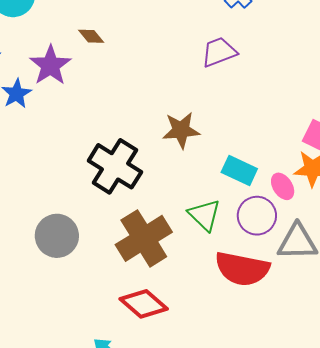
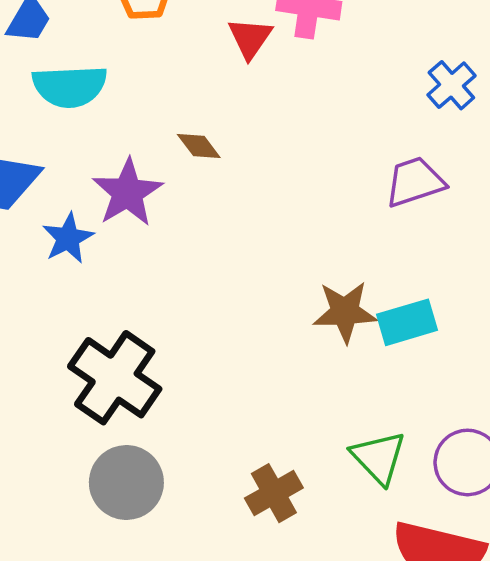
black cross: (115, 166) -> (115, 378), moved
cyan rectangle: (239, 170) -> (407, 322), moved, turned -44
brown cross: (144, 238) -> (274, 493), size x0.6

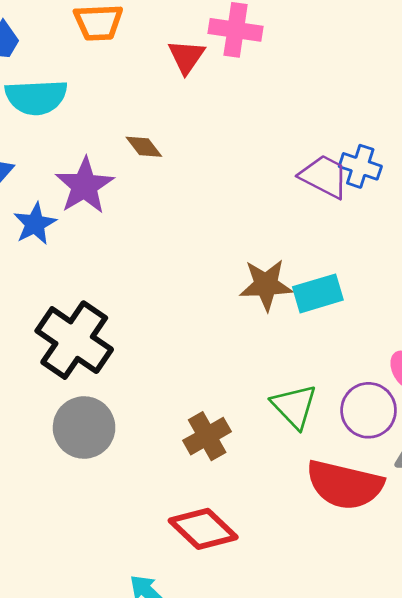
blue cross: (451, 85) -> (360, 166), moved, turned -30
purple trapezoid: (415, 182) -> (324, 176), turned 46

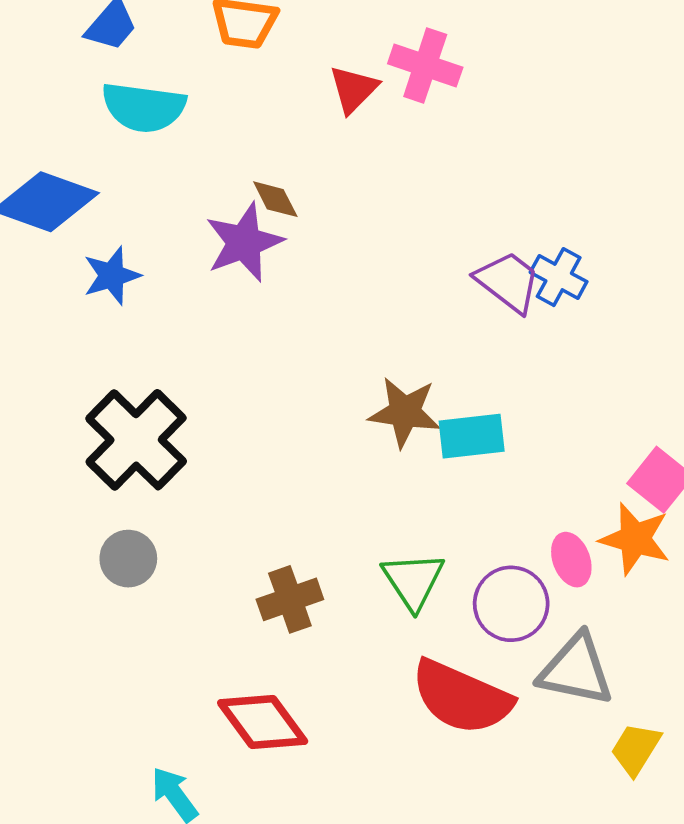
purple star: (84, 186) -> (244, 242), moved
gray circle: (84, 427) -> (128, 559), size x0.7

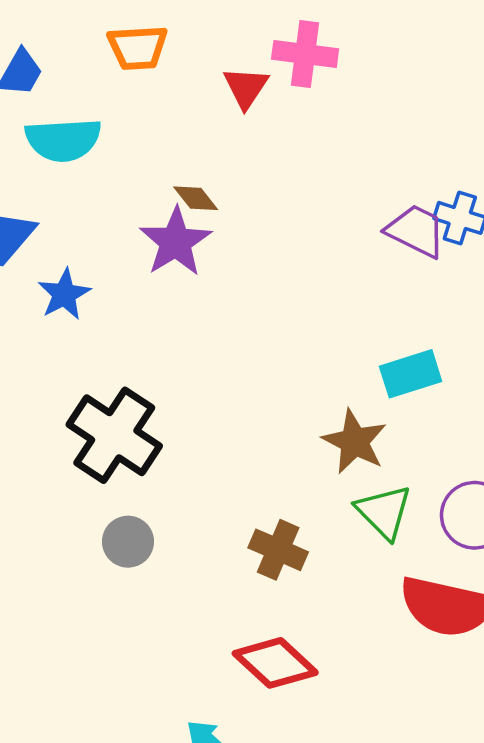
brown star: (405, 412) -> (355, 442), moved, turned 30
brown cross: (290, 599) -> (278, 550), turned -36

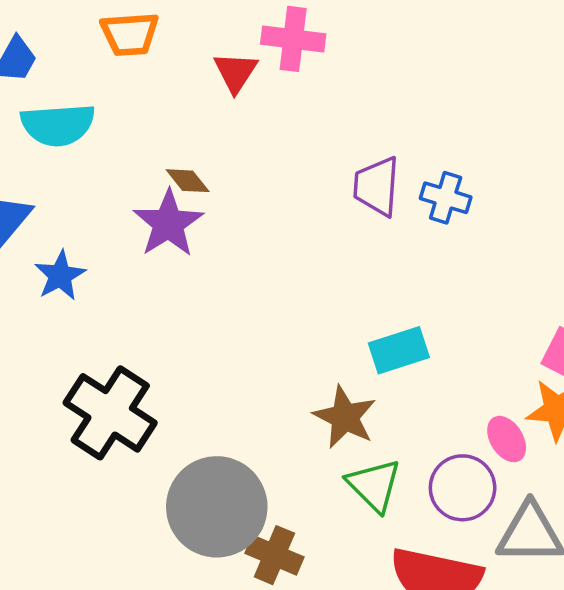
purple trapezoid: (416, 231) -> (377, 186), moved, turned -112
gray circle: (128, 542) -> (217, 507), moved, size x2.0
brown cross: (278, 550) -> (274, 555), moved

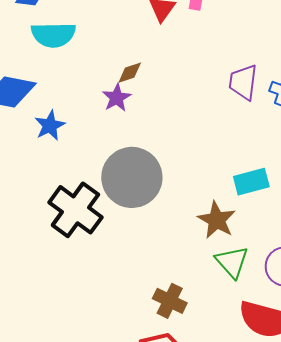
brown diamond: (188, 181) -> (130, 73), turned -72
purple star: (168, 223) -> (117, 98), size x0.7
gray circle: (217, 507) -> (132, 177), moved

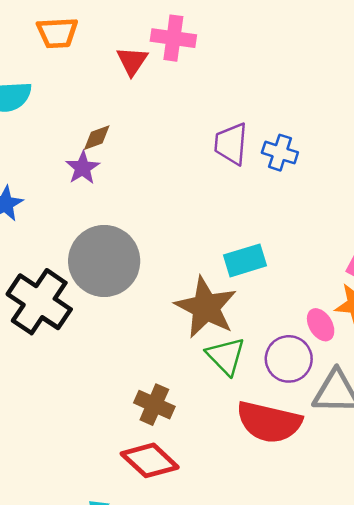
brown star: (217, 220) -> (206, 307), size x1.4

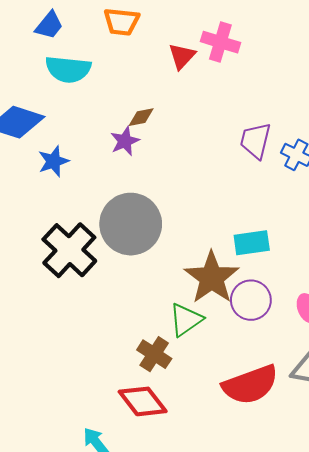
green triangle: (226, 356) -> (186, 320), moved, turned 30
purple circle: (289, 359) -> (251, 300), moved
red semicircle: (269, 422) -> (250, 385), turned -42

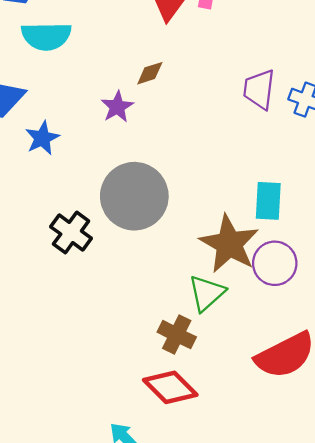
brown diamond: (141, 117) -> (150, 73), moved
cyan rectangle: (252, 243) -> (268, 201), turned -72
black cross: (69, 250) -> (71, 233), size x0.7

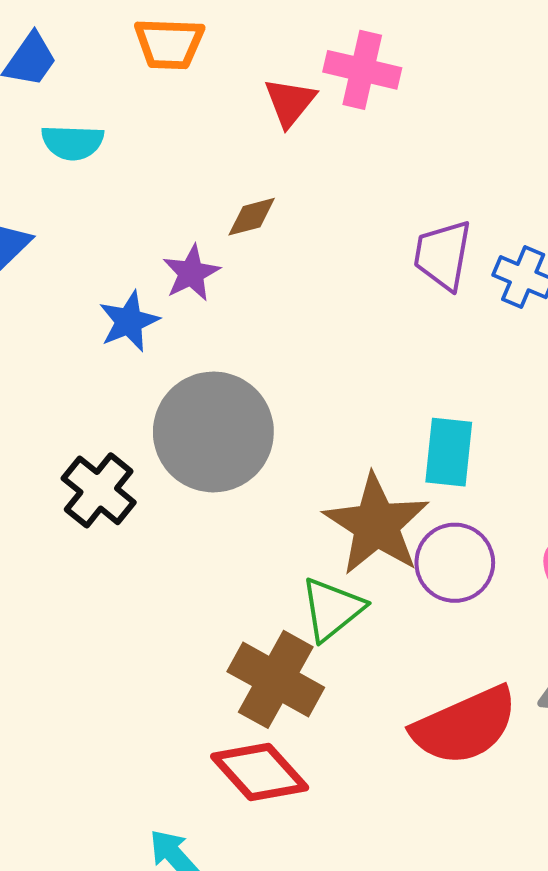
cyan semicircle: (46, 36) -> (73, 142), size x0.7
blue star: (42, 138) -> (129, 321), moved
brown cross: (177, 335) -> (276, 679), size x1.4

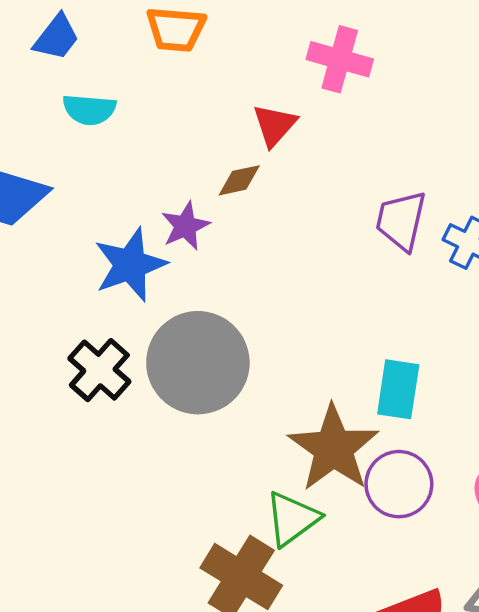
red triangle: (290, 102) -> (275, 125), moved
blue star: (129, 321) -> (130, 265), size x1.4
black cross: (99, 490) -> (99, 370), moved

